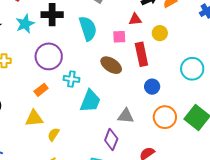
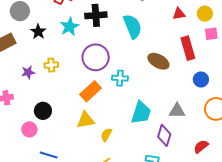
yellow circle: (160, 33) -> (205, 14), moved
pink square: (119, 37) -> (211, 34), moved
orange rectangle: (41, 90) -> (91, 91), size x1.5
cyan trapezoid: (90, 101) -> (141, 113), moved

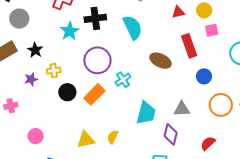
black star: (38, 32) -> (35, 50), moved
cyan cross: (120, 78) -> (123, 80), turned -35
black circle: (43, 111) -> (67, 92), moved
yellow triangle: (86, 120) -> (86, 140), moved

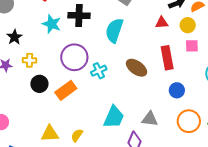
cyan semicircle: (133, 27) -> (114, 30), turned -145
cyan star: (70, 31) -> (52, 24), turned -30
cyan cross: (123, 80) -> (99, 71), moved

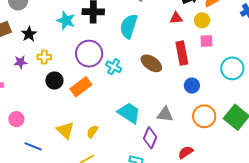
cyan cross: (99, 71) -> (114, 67), turned -35
cyan trapezoid: (114, 117) -> (129, 113), turned -80
yellow triangle: (50, 134) -> (65, 130), turned 48

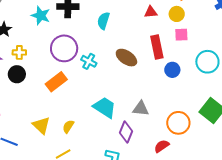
cyan semicircle: (129, 26) -> (103, 21), size x0.7
black circle: (54, 81) -> (17, 74), moved
blue circle: (192, 86) -> (172, 70), moved
orange circle: (204, 116) -> (178, 123), moved

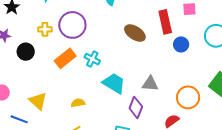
yellow cross: (19, 52) -> (45, 29), moved
cyan cross: (89, 61) -> (92, 59), moved
yellow triangle: (41, 125) -> (38, 101), moved
yellow semicircle: (68, 126) -> (78, 103), turned 48

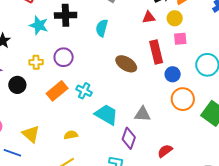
purple circle: (72, 25) -> (64, 57), size x0.7
orange circle: (188, 97) -> (183, 99), moved

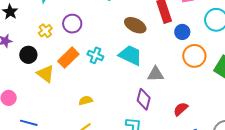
yellow cross: (36, 62) -> (45, 31), turned -32
cyan trapezoid: (106, 115) -> (130, 55), moved
yellow triangle: (31, 134) -> (45, 74), moved

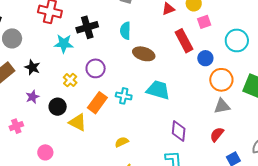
brown ellipse: (135, 25) -> (144, 54), moved
gray triangle: (155, 74) -> (222, 106), moved

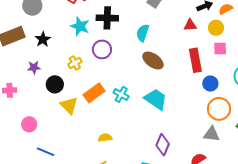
purple circle: (96, 68) -> (102, 49), moved

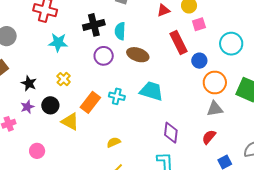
black cross: (107, 18) -> (94, 25), moved
black star: (43, 39) -> (29, 83), moved
purple circle: (102, 49) -> (104, 56), moved
purple star: (34, 67) -> (27, 107), moved

